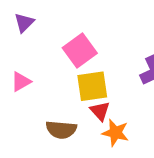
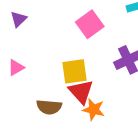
pink square: (80, 51) -> (90, 24), moved
red triangle: (100, 111) -> (81, 92), size x1.5

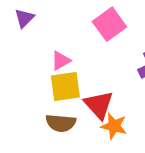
pink triangle: (16, 68) -> (61, 61), moved
yellow square: (75, 71) -> (65, 87), moved

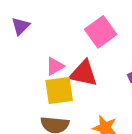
red triangle: (99, 105) -> (83, 73), moved, turned -36

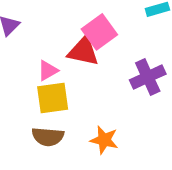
red triangle: (83, 73) -> (83, 51), moved

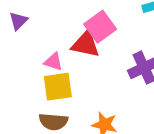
pink triangle: (48, 71) -> (53, 62), turned 48

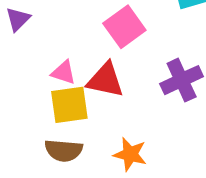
red triangle: (86, 44) -> (105, 80), moved

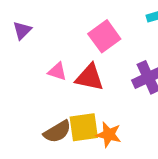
yellow square: (69, 105) -> (84, 127), moved
brown semicircle: (64, 150) -> (57, 132), turned -36

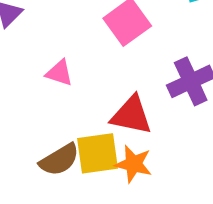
red triangle: (90, 77) -> (131, 115), moved

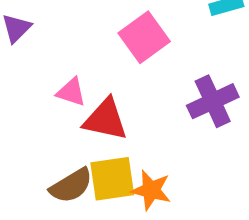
red triangle: (131, 115) -> (105, 119), moved

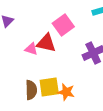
red triangle: (105, 119) -> (46, 43), moved
brown semicircle: (71, 186) -> (31, 90), turned -60

